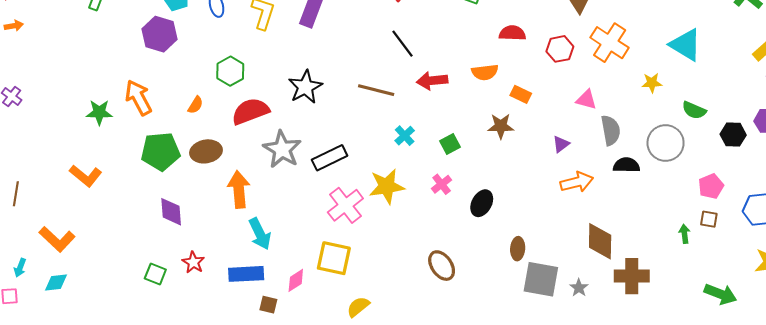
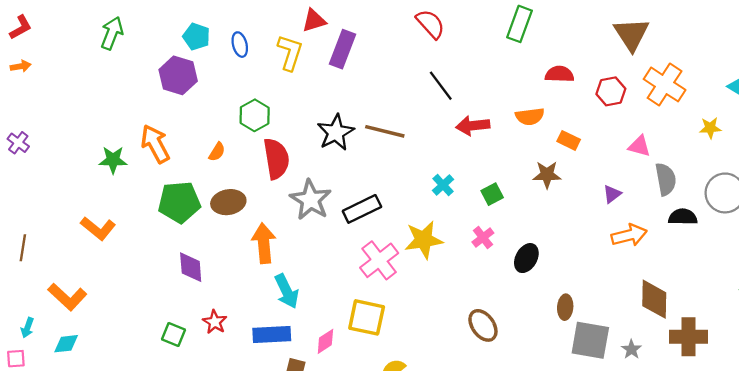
brown line: (376, 90) -> (385, 131), moved
red semicircle: (250, 111) -> (276, 159), turned 102

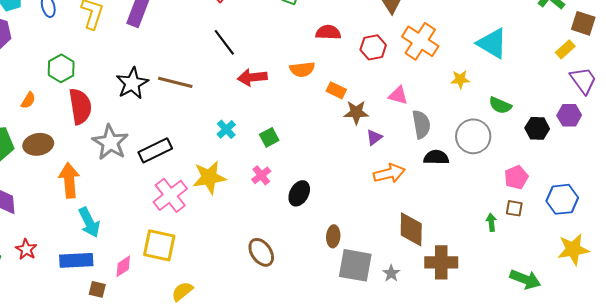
brown star: (547, 175) -> (356, 112), moved

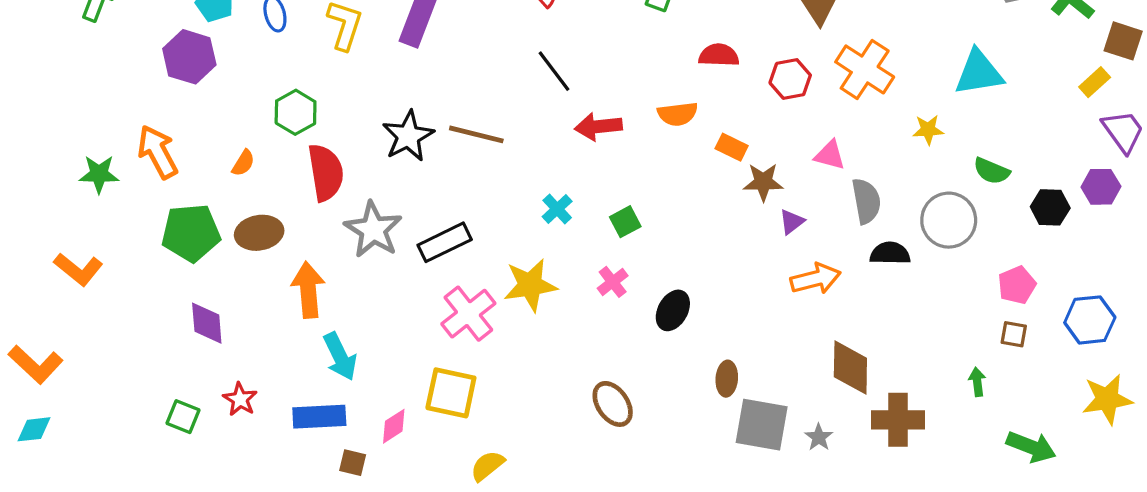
cyan triangle: (492, 43) -> (979, 73), turned -40
green arrow: (491, 222) -> (977, 382), moved

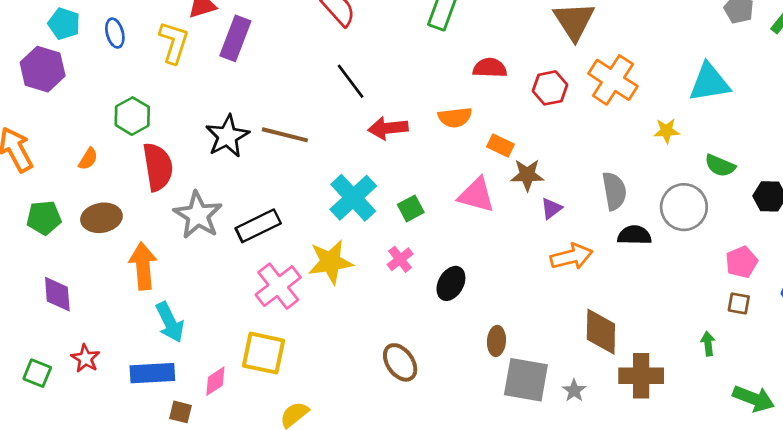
pink triangle: (830, 155) -> (476, 195), moved, size x1.4
cyan cross: (557, 209) -> (353, 198), size x1.8
green pentagon: (191, 233) -> (44, 218), size x0.7

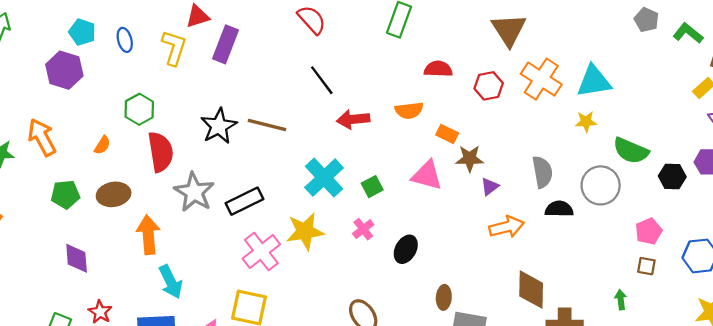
cyan triangle: (709, 83) -> (594, 81), moved
green semicircle: (720, 166) -> (631, 151), size x1.4

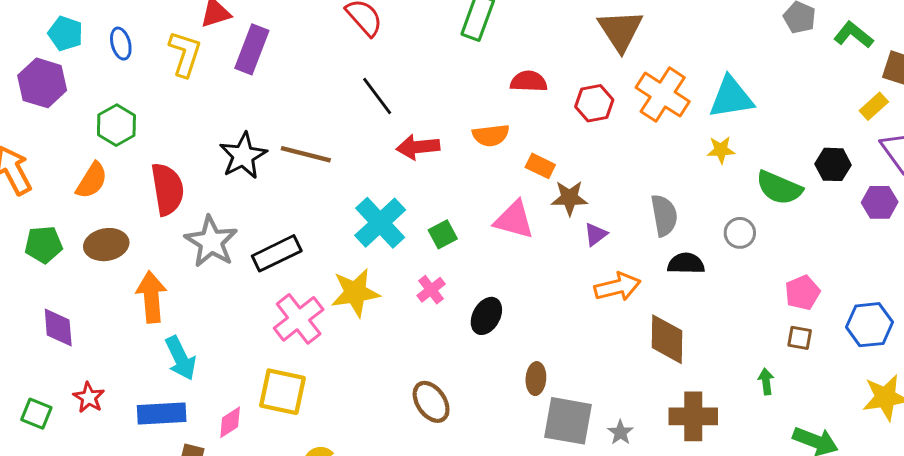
green hexagon: (139, 109) -> (116, 125), moved
orange semicircle: (102, 145) -> (92, 180), size x1.5
black hexagon: (672, 176) -> (833, 164), moved
gray circle: (601, 185) -> (740, 233), size x0.6
brown diamond: (531, 290) -> (667, 339), moved

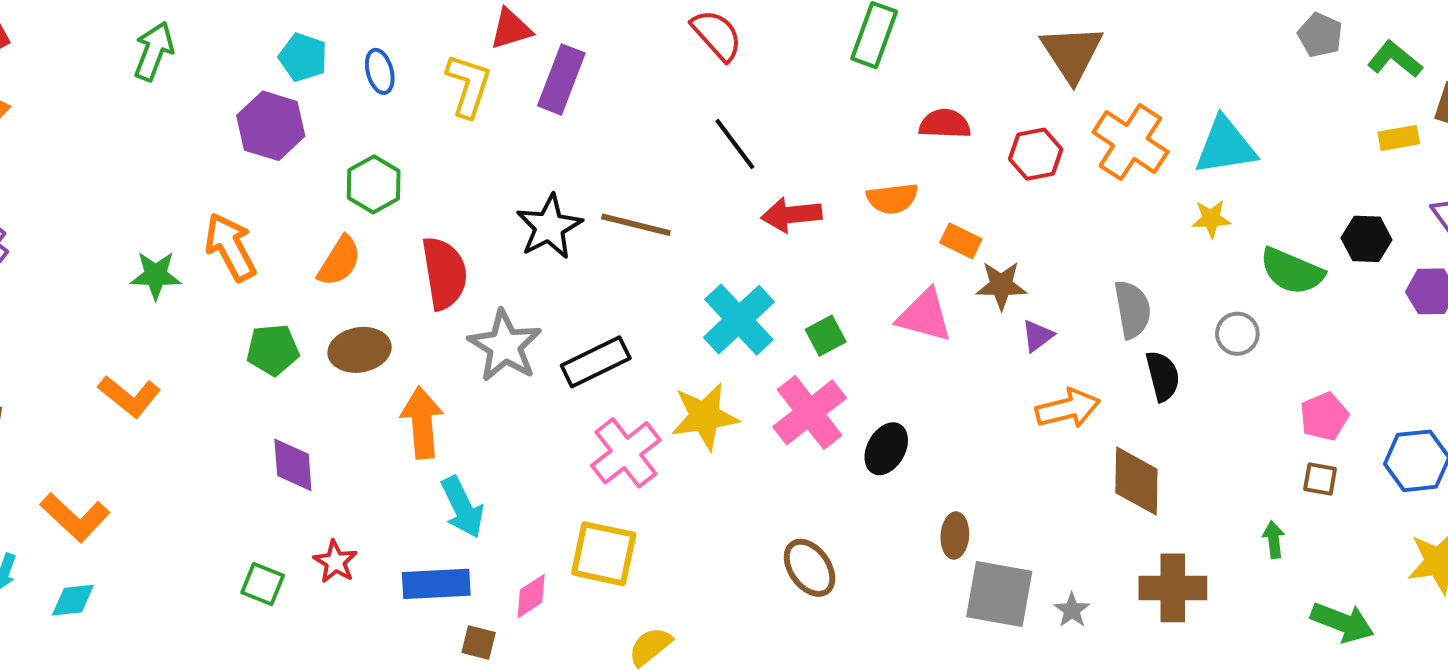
yellow rectangle: (874, 106) -> (1399, 138), moved, turned 32
black semicircle: (686, 263) -> (1163, 376), turned 75
pink cross: (431, 290) -> (810, 412), size x1.8

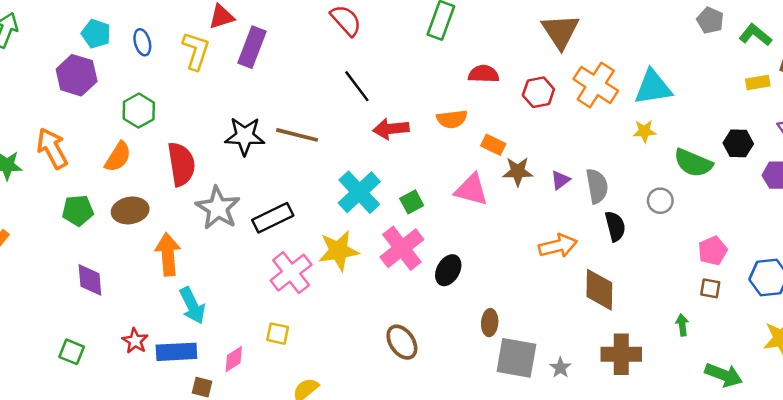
black star: (549, 227) -> (245, 136), turned 30
purple triangle: (1038, 336) -> (560, 180), moved
yellow square: (604, 554) -> (278, 334), size x0.6
red star: (335, 562) -> (135, 341), moved

